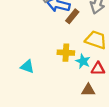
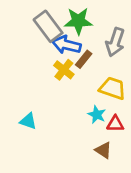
yellow cross: (66, 53) -> (64, 70), moved, turned 35
brown triangle: (88, 90) -> (103, 150), turned 32

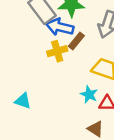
yellow cross: (64, 70) -> (57, 51), turned 36

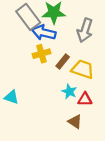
brown rectangle: (76, 41) -> (63, 61), moved

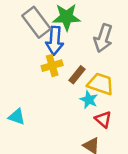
blue arrow: (44, 33) -> (55, 41), turned -100
cyan star: (69, 92) -> (89, 100), moved
red triangle: (85, 99) -> (103, 119), turned 40

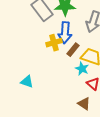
blue arrow: (55, 41) -> (65, 33), moved

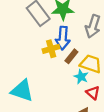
cyan triangle: (27, 82) -> (22, 91), size x1.6

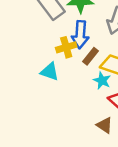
cyan triangle: (22, 91) -> (50, 72), moved, size x0.7

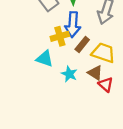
cyan star: (102, 81) -> (69, 74), moved
brown triangle: (105, 125) -> (95, 73), moved

